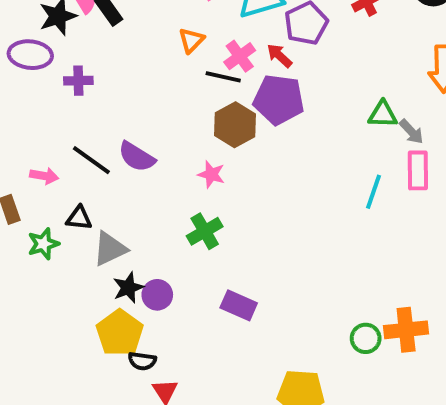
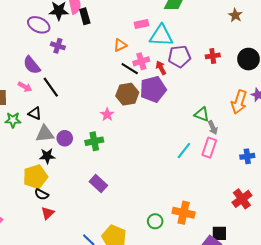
purple pentagon: (279, 100) -> (153, 89), turned 30
purple semicircle: (137, 157) -> (32, 65), moved
purple circle: (157, 295) -> (65, 138), moved
orange cross: (406, 330) -> (184, 213), moved

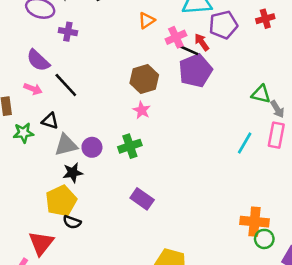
black line: (130, 69) -> (187, 49), moved
brown hexagon: (127, 94) -> (144, 79), moved
red triangle: (48, 213) -> (41, 243), moved, size x1.5
green circle: (155, 221) -> (264, 239), moved

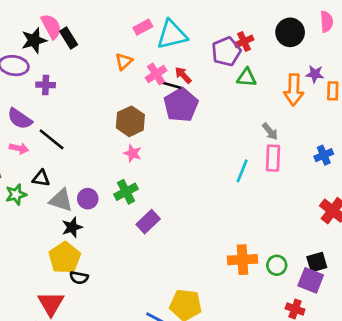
purple pentagon: (223, 25) -> (226, 51), moved
green triangle: (261, 94) -> (247, 77), moved
gray triangle: (66, 145) -> (61, 200), turned 40
purple rectangle: (142, 199) -> (148, 222), moved, turned -70
orange cross: (255, 222) -> (242, 260), moved

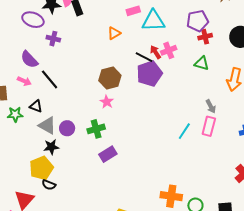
purple pentagon: (226, 51) -> (198, 21), moved
pink cross: (156, 74) -> (169, 50), moved

